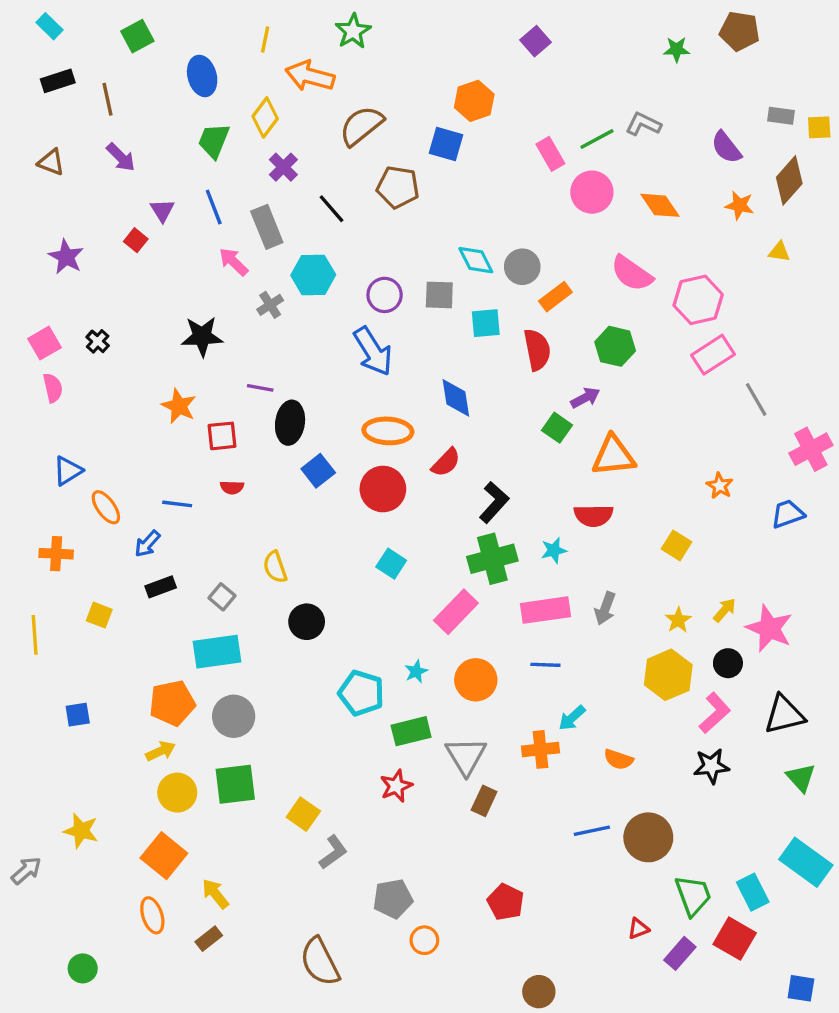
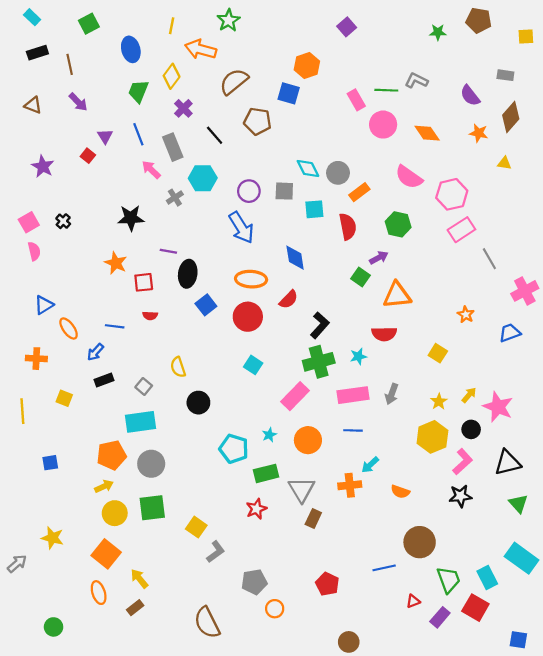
yellow square: (819, 127) -> (526, 37), moved
green line: (597, 139) -> (386, 90), turned 30
blue line: (592, 831) -> (384, 568), moved

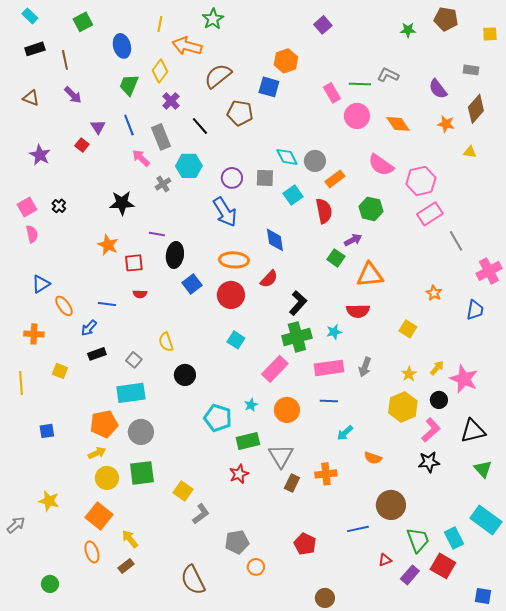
cyan square: (314, 209) -> (293, 195), turned -30
blue trapezoid: (510, 333) -> (475, 310), turned 120
orange cross: (350, 485) -> (326, 474), moved

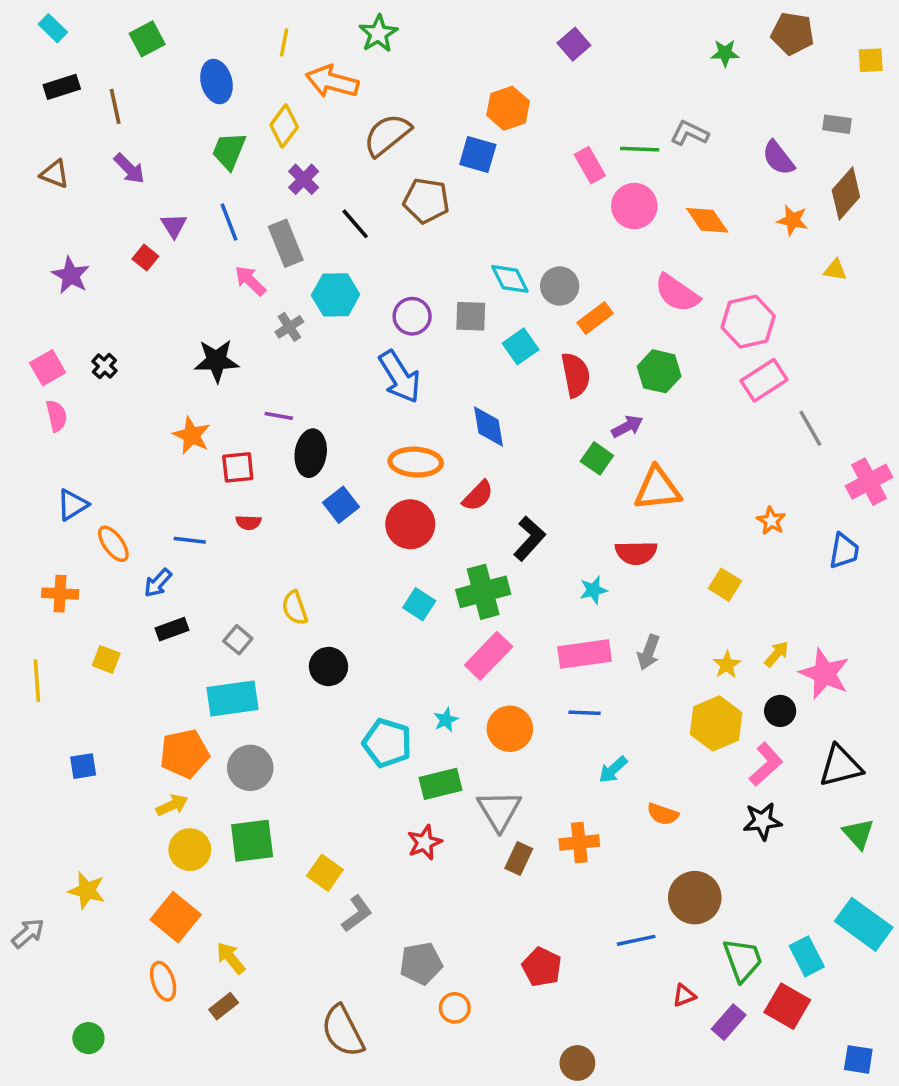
green cross: (297, 337) -> (483, 592), moved

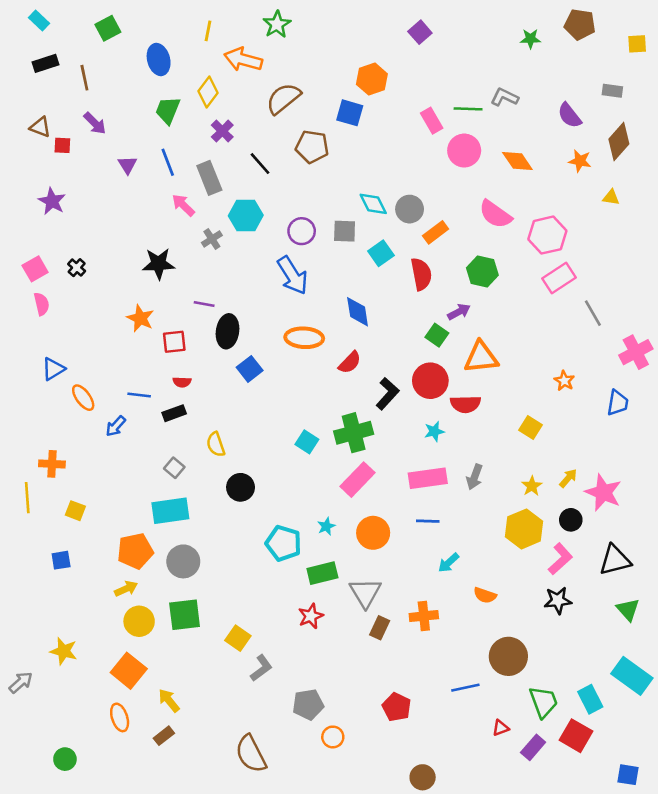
red square: (145, 258) -> (62, 145), moved, turned -36
red circle: (410, 524) -> (430, 381), moved
orange cross: (60, 594) -> (52, 464), moved
black rectangle: (172, 629) -> (174, 413), moved
yellow square: (106, 659) -> (75, 511), moved

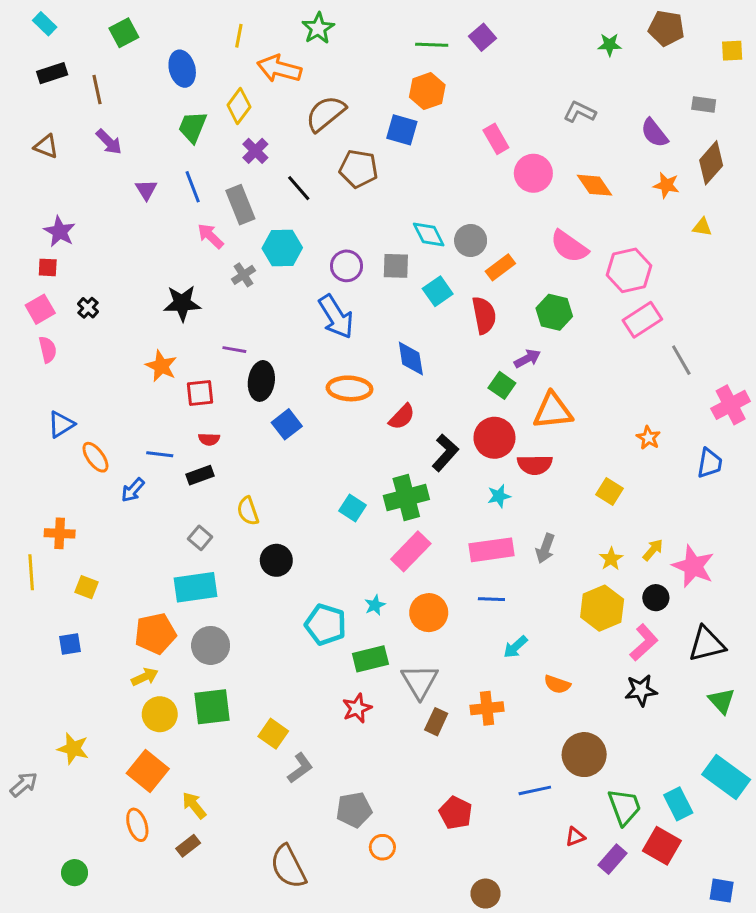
green line: (468, 109) -> (432, 45), moved
red square: (62, 145) -> (48, 267), moved

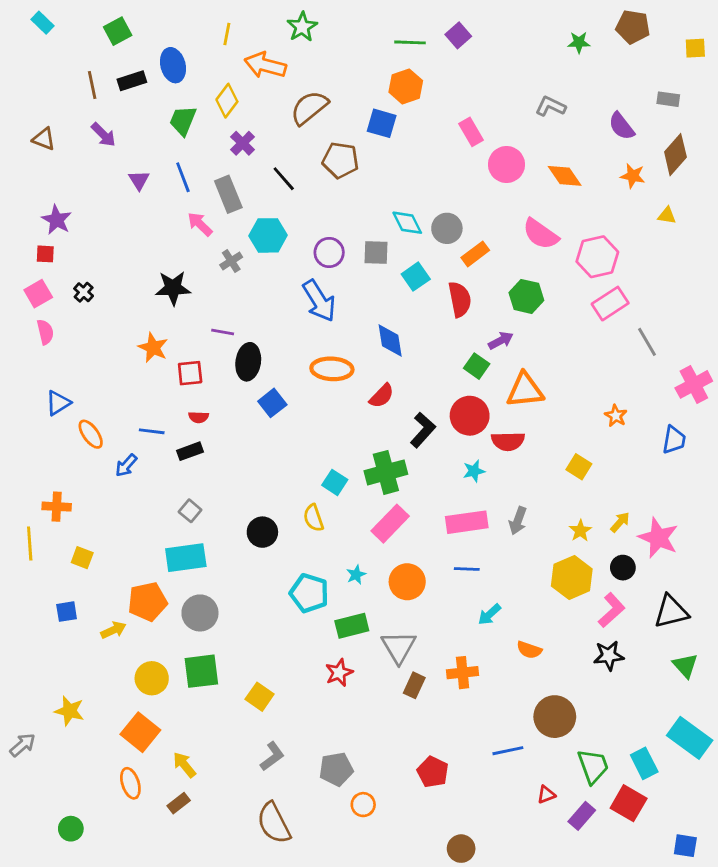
black rectangle: (52, 73) -> (132, 81), moved
yellow semicircle: (248, 511) -> (314, 518), moved
yellow arrow: (145, 677) -> (113, 630), moved
gray L-shape: (300, 768) -> (272, 756), moved

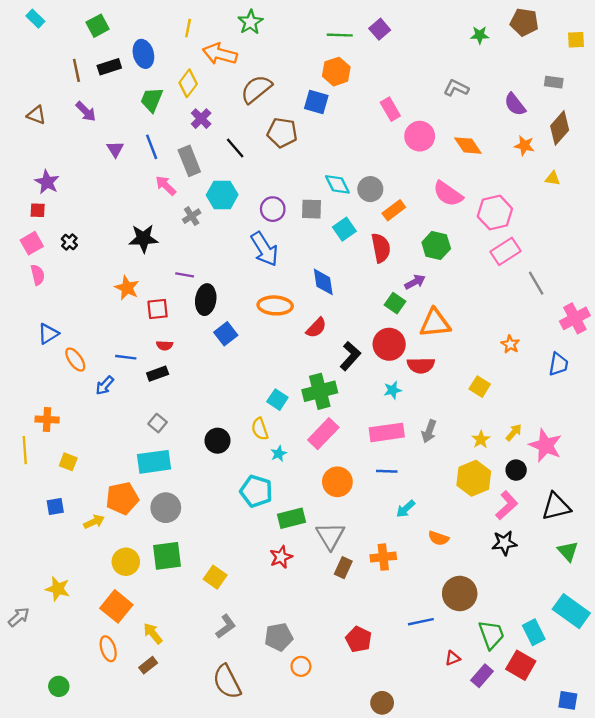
cyan star: (356, 575) -> (279, 454), moved

